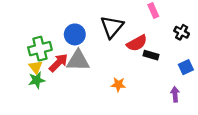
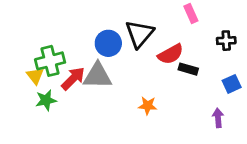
black cross: (182, 32) -> (226, 41), turned -32
blue circle: (75, 34) -> (108, 43), moved
yellow triangle: (36, 67) -> (35, 76), moved

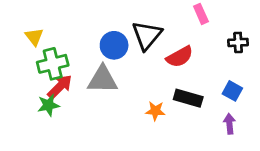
black rectangle: (188, 69) -> (188, 98), moved, size x1.4
yellow triangle: (35, 76) -> (34, 37), moved
red arrow: (73, 79) -> (60, 87), moved
blue square: (232, 84) -> (232, 91), moved, turned -36

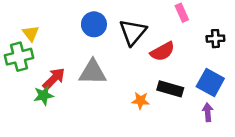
blue circle: (114, 45) -> (94, 24), moved
green cross: (53, 64) -> (19, 57), moved
blue square: (232, 91) -> (210, 82), size x1.5

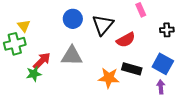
orange star: (140, 101) -> (109, 78), size x1.5

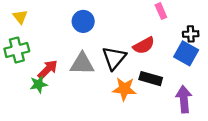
black triangle: (103, 25) -> (114, 58), moved
yellow triangle: (24, 26) -> (20, 17), moved
blue square: (163, 64) -> (186, 53), moved
purple arrow: (161, 87) -> (184, 99), size x1.6

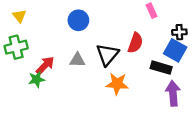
red semicircle: (144, 45) -> (135, 43), turned -42
gray triangle: (82, 64) -> (77, 60), size x0.7
black rectangle: (151, 79) -> (161, 68), moved

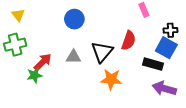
purple arrow: (173, 93) -> (164, 89), turned -70

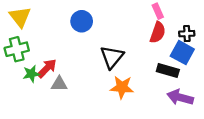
yellow triangle: (18, 15) -> (20, 17), size x1.5
red semicircle: (129, 41) -> (158, 32), moved
gray triangle: (73, 57) -> (59, 84), moved
green star: (35, 75) -> (31, 74), moved

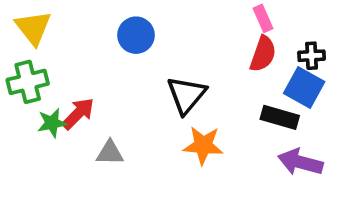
gray triangle: (59, 84) -> (110, 153), moved

